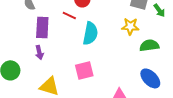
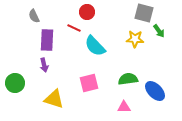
green arrow: (159, 10) -> (159, 31), moved
cyan semicircle: (90, 33) -> (95, 46), turned 125
green semicircle: (149, 45) -> (128, 79), moved

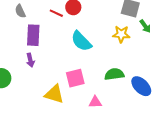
red line: (74, 28) -> (56, 13), moved
yellow triangle: (54, 99) -> (54, 94), moved
pink triangle: (124, 107) -> (95, 102), moved

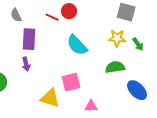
green arrow: (145, 26) -> (138, 44), moved
green semicircle: (114, 74) -> (115, 67), moved

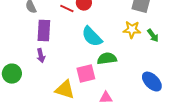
green semicircle: (115, 67) -> (107, 59), moved

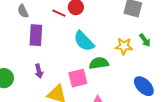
yellow star: (132, 30) -> (124, 46), moved
purple arrow: (41, 56) -> (39, 71), moved

